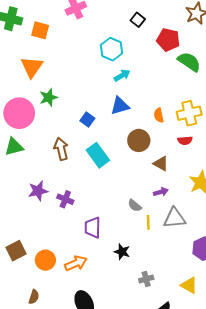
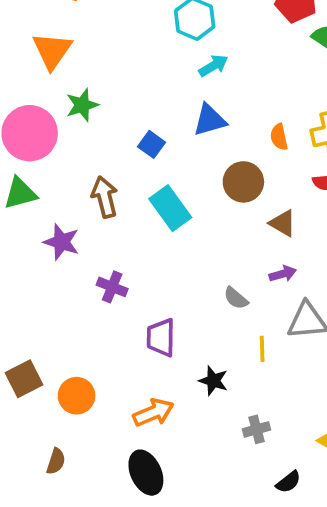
purple star: (38, 191) -> (62, 242), moved, turned 30
yellow line: (148, 222) -> (262, 349), moved
orange arrow: (76, 263) -> (153, 413), moved

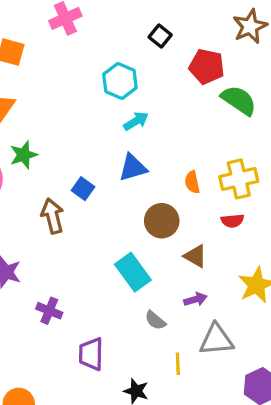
brown arrow: (105, 197) -> (52, 216), moved
cyan rectangle: (170, 208) -> (133, 272), moved

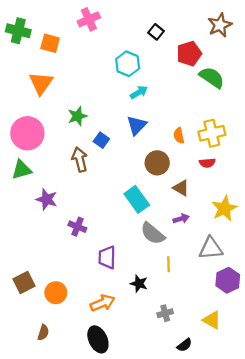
red pentagon: (207, 67) -> (189, 54), turned -30
green star: (24, 155) -> (77, 116), moved
blue triangle: (133, 168) -> (137, 125), turned -30
gray semicircle: (155, 320) -> (153, 233), size x1.6
gray triangle: (216, 340) -> (211, 248), moved

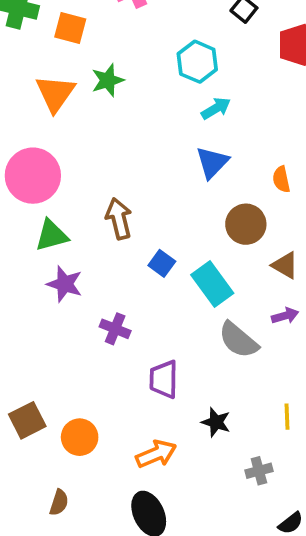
green star: (77, 116) -> (108, 80), moved
blue square: (101, 140) -> (162, 263), moved
green triangle: (22, 170) -> (52, 235), moved
yellow line: (169, 264) -> (287, 417), moved

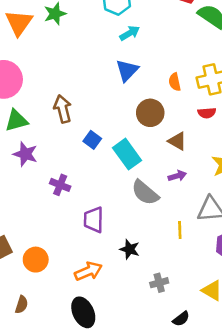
yellow line: (287, 417) -> (180, 230), moved

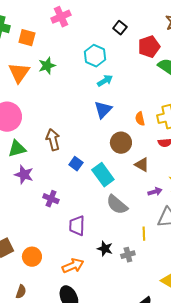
purple arrow: (177, 176) -> (155, 192), moved
gray cross: (159, 283) -> (128, 255), moved

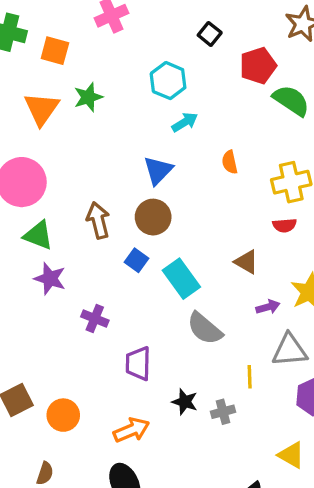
blue triangle: (103, 110) -> (158, 170), moved
orange semicircle: (140, 119) -> (230, 162), moved
brown circle: (121, 143) -> (153, 217), moved
green triangle: (17, 149) -> (38, 235), turned 36

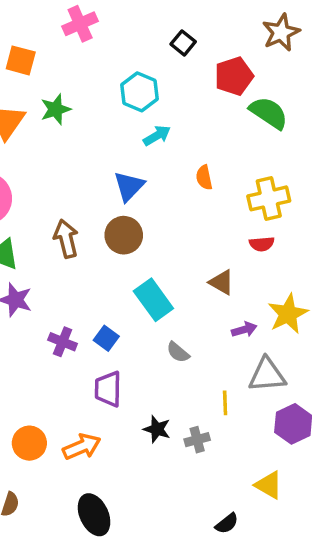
blue square: (136, 260) -> (106, 338), moved
gray semicircle: (205, 329) -> (178, 352), size x0.6
orange arrow: (131, 430) -> (82, 447), moved

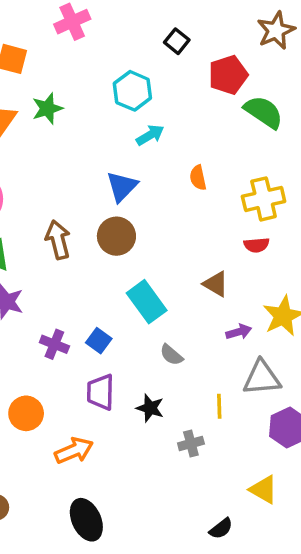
black star: (157, 429) -> (150, 408), moved
orange circle: (29, 443) -> (26, 413), moved

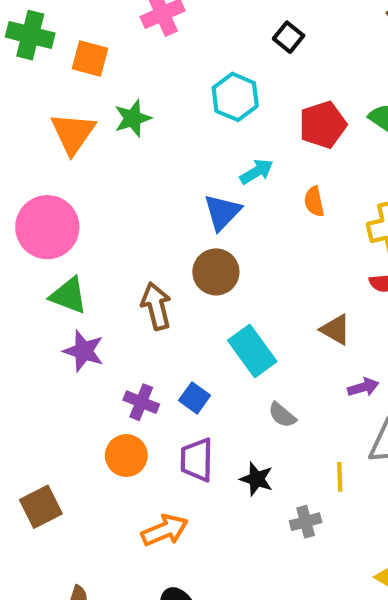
red pentagon: (228, 75) -> (323, 125), moved
cyan arrow: (150, 135) -> (256, 172), moved
brown arrow: (58, 240) -> (156, 306), moved
orange circle: (26, 413) -> (126, 456), moved

